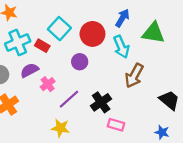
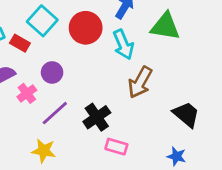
purple circle: (80, 62) -> (52, 72), moved

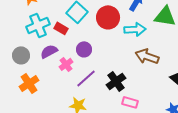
cyan arrow: (123, 45) -> (135, 29), turned -70
brown arrow: (140, 82) -> (147, 56), turned 80

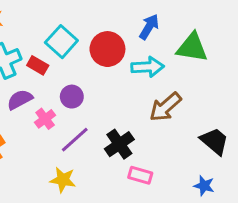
brown arrow: (147, 56) -> (165, 107), turned -60

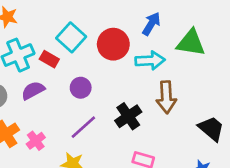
brown arrow: (165, 107) -> (166, 97), turned -52
pink cross: (45, 119) -> (36, 141), moved
black cross: (119, 144) -> (128, 116), moved

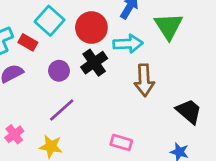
green triangle: (191, 43) -> (169, 26), turned 48
black cross: (128, 116) -> (94, 63), moved
pink cross: (36, 141) -> (14, 134), moved

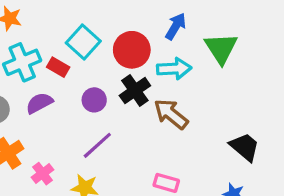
brown arrow: (144, 80) -> (171, 114), moved, turned 132

